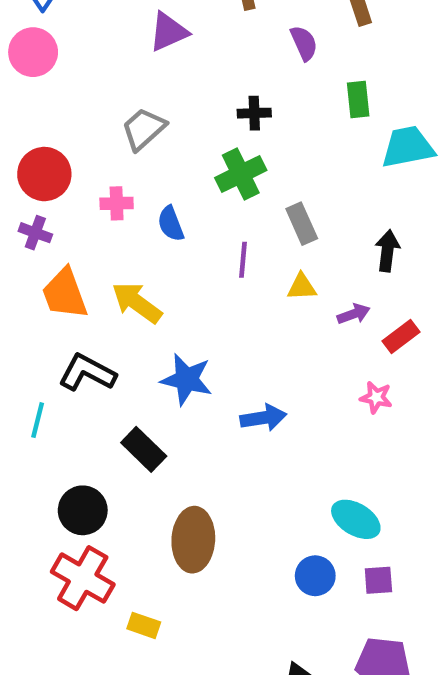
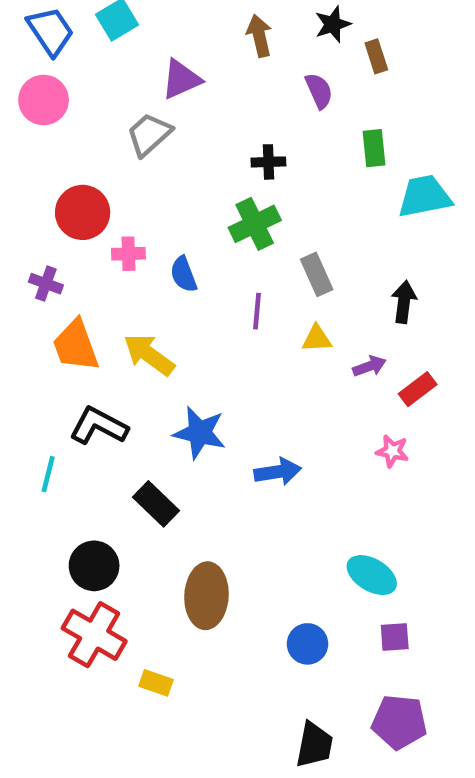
gray trapezoid: (144, 129) -> (149, 134), moved
red circle: (44, 174) -> (83, 212), moved
blue circle: (315, 576) -> (307, 644), moved

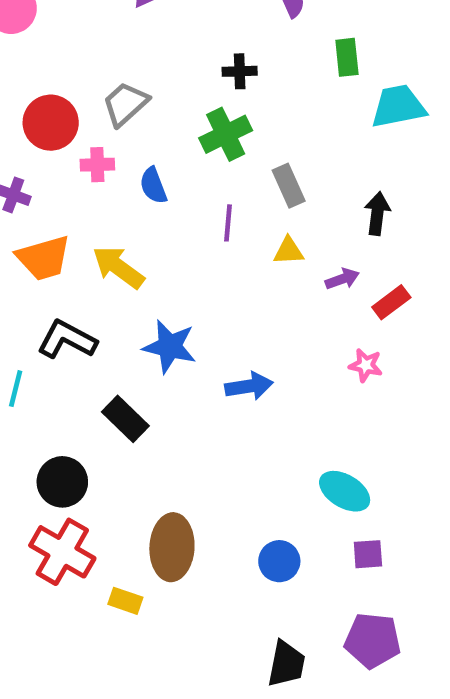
gray trapezoid: (149, 134) -> (125, 104), moved
orange trapezoid: (76, 346) -> (44, 258), turned -86
brown ellipse: (206, 596) -> (172, 547), moved

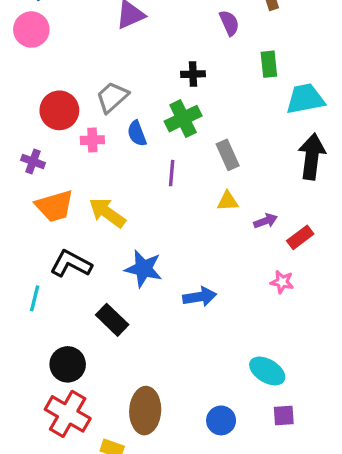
blue semicircle: (153, 186) -> (137, 133), moved
black arrow: (377, 214) -> (312, 157), moved, size x1.5
purple line: (228, 223) -> (172, 173), moved

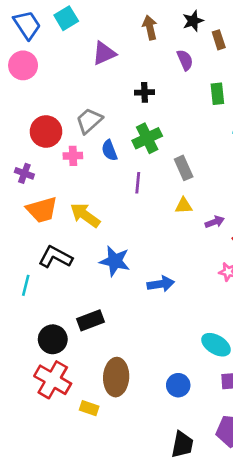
black cross: (193, 74) -> (144, 92), moved
black rectangle: (112, 320) -> (91, 320), moved, turned -65

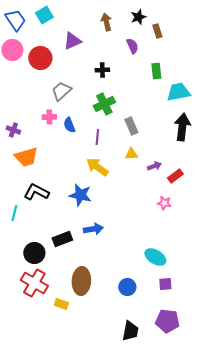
red circle: (46, 132) -> (40, 58), moved
blue semicircle: (109, 150) -> (69, 125), moved
yellow arrow: (85, 215) -> (97, 167), moved
blue arrow: (161, 284) -> (93, 229), moved

